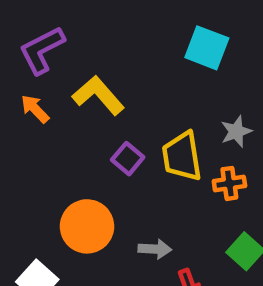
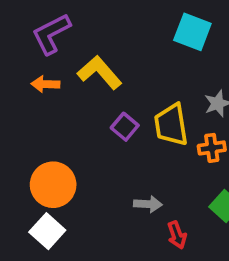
orange arrow: (35, 109) -> (45, 84), turned -44
orange circle: (87, 226) -> (53, 185), moved

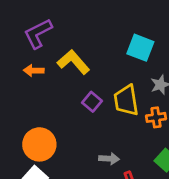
cyan square: (192, 32) -> (140, 48), moved

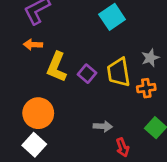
cyan square: (140, 48) -> (112, 17), moved, turned 35
yellow L-shape: (74, 62) -> (57, 67), moved, turned -116

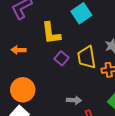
orange arrow: (33, 45) -> (19, 50), moved
yellow L-shape: (57, 67) -> (51, 33), moved, turned -30

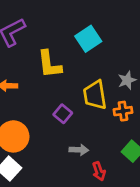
purple square: (62, 58) -> (63, 114), moved

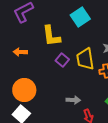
purple square: (63, 114) -> (62, 60), moved

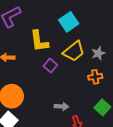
yellow trapezoid: (85, 59) -> (74, 51), moved, turned -120

